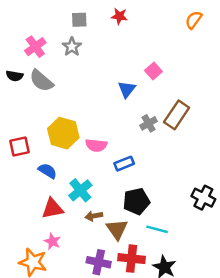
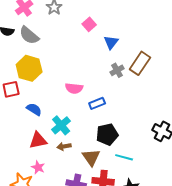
pink square: (153, 71) -> (89, 24), moved
blue triangle: (127, 89) -> (111, 42), moved
yellow hexagon: (63, 133) -> (29, 68), moved
brown arrow: (94, 216) -> (64, 146), moved

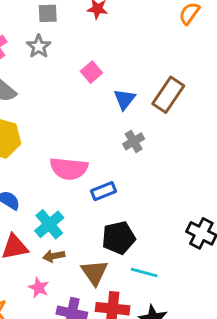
brown rectangle: (140, 63) -> (168, 95), moved
pink semicircle: (74, 88) -> (69, 169), size x1.4
pink star: (38, 167) -> (39, 288), moved

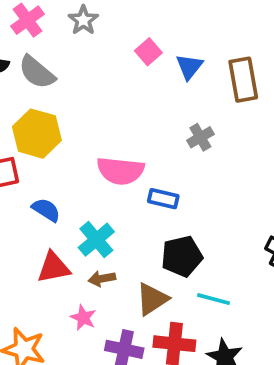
brown rectangle: (168, 95) -> (243, 80), turned -44
blue triangle: (125, 99) -> (189, 67), moved
blue rectangle: (103, 191) -> (163, 199), turned 35
brown triangle: (94, 272) -> (152, 299), turned 32

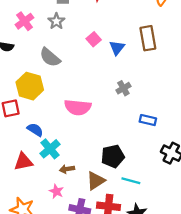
gray semicircle: (37, 72) -> (50, 57), moved
brown rectangle: (243, 80) -> (148, 38), moved
blue rectangle: (163, 199) -> (148, 120), moved
cyan cross: (96, 240) -> (50, 149), moved
red triangle: (54, 267) -> (23, 162), moved

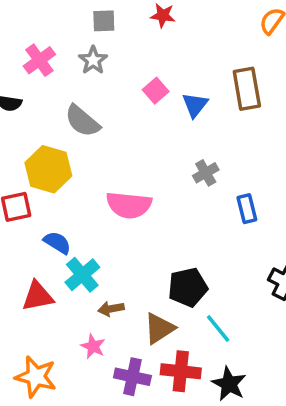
blue rectangle: (148, 120) -> (247, 209), moved, turned 63
cyan line: (131, 181) -> (218, 328), turned 36

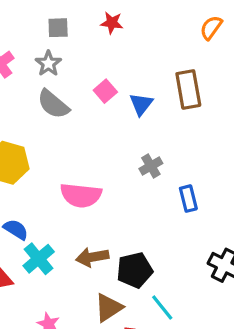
gray semicircle: (82, 121) -> (53, 104), moved
brown arrow: (111, 309) -> (92, 257), moved, size x1.4

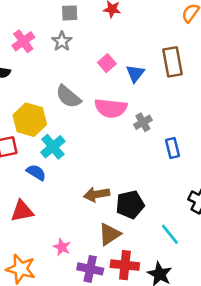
gray semicircle: (53, 104) -> (68, 97), moved
pink semicircle: (81, 195) -> (111, 108), moved
cyan cross: (39, 259) -> (53, 147), moved
cyan line: (162, 308) -> (170, 234), moved

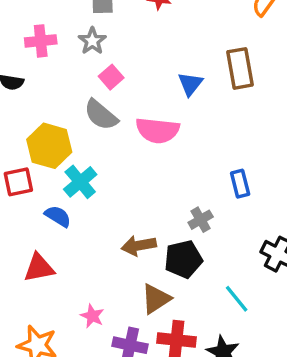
pink cross: (23, 41) -> (41, 41), turned 30
pink square: (107, 63) -> (111, 77), moved
gray cross: (143, 122) -> (201, 220), moved

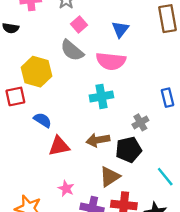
blue triangle: (190, 84) -> (120, 29), moved
cyan cross: (80, 182) -> (101, 96), moved, turned 30
red triangle: (39, 268) -> (59, 146), moved

